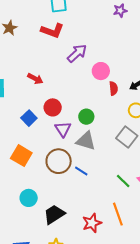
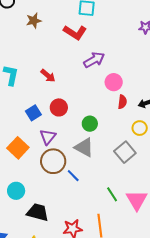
purple triangle: (63, 129) -> (48, 137), moved
black trapezoid: (54, 214) -> (38, 212), turned 35

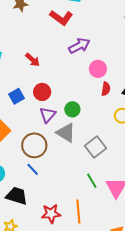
purple triangle: (48, 137) -> (48, 115), moved
gray square: (125, 152) -> (95, 147), moved
blue line: (73, 176) -> (33, 169), moved

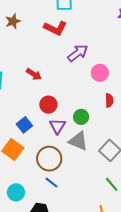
red semicircle: (106, 89) -> (109, 100), moved
blue square: (16, 96) -> (24, 125), moved

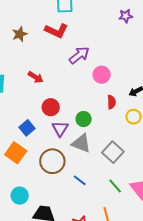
brown star: (13, 21) -> (20, 34), moved
blue line: (51, 183) -> (80, 180), moved

